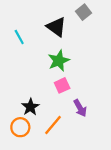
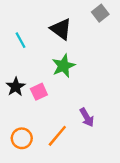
gray square: (83, 12) -> (100, 13), moved
pink square: (62, 85) -> (39, 92), moved
black star: (30, 107) -> (16, 87), moved

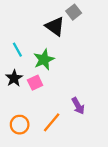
gray square: (100, 13) -> (74, 12), moved
cyan line: (21, 40) -> (17, 50), moved
green star: (63, 66) -> (44, 59), moved

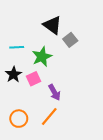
gray square: (74, 12) -> (70, 40), moved
cyan line: (17, 50) -> (17, 47), turned -64
purple arrow: (78, 106) -> (54, 92), moved

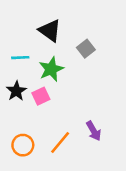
black triangle: (52, 25) -> (50, 31), moved
purple arrow: (54, 92) -> (94, 131), moved

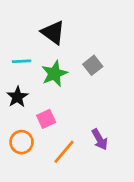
gray square: (86, 49) -> (93, 65), moved
pink square: (41, 96) -> (46, 119), moved
orange circle: (23, 145) -> (22, 142), moved

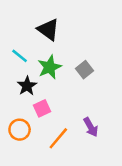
cyan line: (22, 61) -> (20, 56), turned 42
gray square: (93, 65) -> (85, 70), moved
black star: (17, 97) -> (27, 86), moved

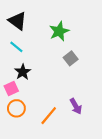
black triangle: (48, 30) -> (17, 21), moved
green star: (50, 67) -> (59, 31), moved
pink square: (42, 108) -> (11, 89), moved

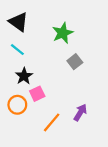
pink square: (11, 89) -> (37, 94), moved
purple arrow: (76, 106) -> (80, 112), turned -119
orange circle: (16, 108) -> (17, 105), moved

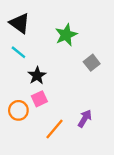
gray square: (75, 62) -> (92, 63), moved
black star: (24, 76) -> (37, 76), moved

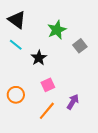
gray square: (92, 63) -> (80, 46), moved
black star: (37, 76) -> (39, 58), moved
pink square: (39, 99) -> (48, 85), moved

